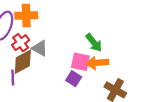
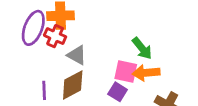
red cross: (21, 43) -> (55, 36), moved, turned -30
brown diamond: (23, 62) -> (73, 85), moved

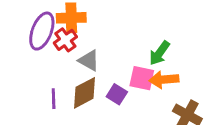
red cross: (55, 36) -> (65, 40), turned 30
green arrow: (142, 48) -> (159, 53), turned 75
purple square: (118, 92) -> (117, 94), moved

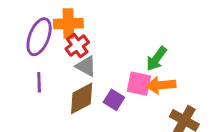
red cross: (65, 40) -> (77, 46), moved
purple line: (54, 99) -> (39, 82), moved

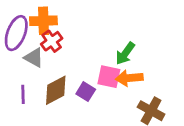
gray triangle: (86, 66) -> (34, 58), moved
purple line: (39, 82) -> (23, 94), moved

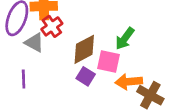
orange arrow: (129, 78) -> (129, 82), moved
brown diamond: (56, 90) -> (84, 49), moved

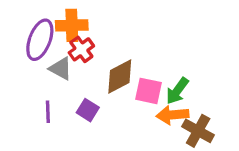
green arrow: (125, 39) -> (177, 91), moved
purple square: (86, 76) -> (88, 110), moved

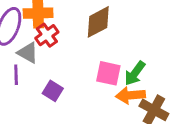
brown diamond: (120, 77) -> (98, 22), moved
purple line: (48, 112) -> (16, 75), moved

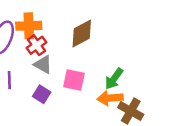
gray triangle: (28, 53) -> (43, 65), moved
pink square: (108, 73) -> (74, 80), moved

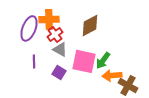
green arrow: (114, 79) -> (103, 60), moved
pink square: (74, 80) -> (84, 61), size x1.4

